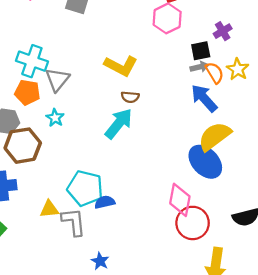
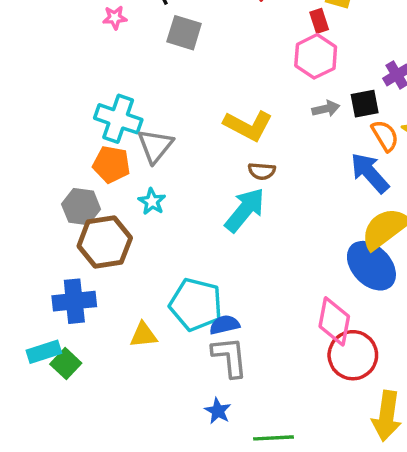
gray arrow: (200, 67) -> (326, 109), moved
gray L-shape: (74, 222) -> (230, 357), moved

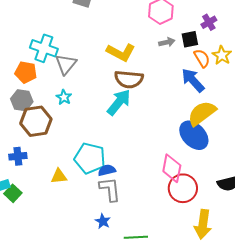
orange pentagon: (111, 164) -> (26, 72), moved
brown semicircle: (262, 171) -> (129, 79), size x1.8
blue cross: (74, 301) -> (18, 156), size x0.7

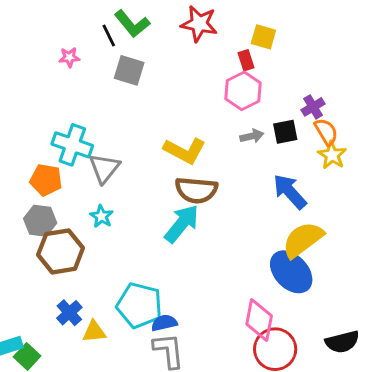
orange semicircle: (202, 58) -> (326, 132), moved
blue cross: (18, 156) -> (69, 313), moved, turned -36

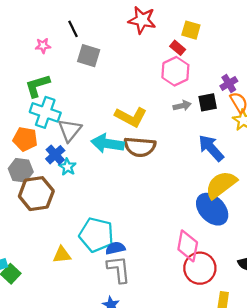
green L-shape: (132, 24) -> (37, 86), moved, turned 112
red rectangle: (246, 60) -> (178, 48), turned -32
cyan arrow: (182, 224) -> (108, 144), moved, turned -120
blue cross: (69, 313) -> (55, 155), moved

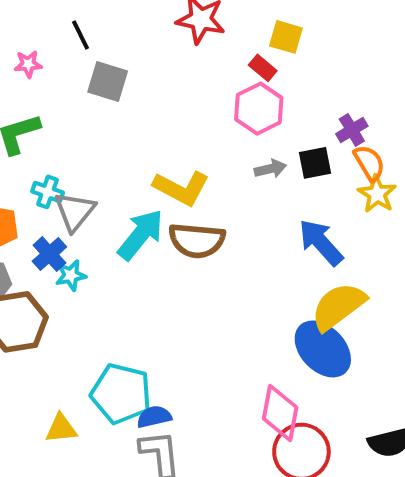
cyan cross: (45, 112) -> (48, 192), moved, size x0.6
cyan arrow: (108, 144) -> (141, 235), turned 120
cyan star: (67, 167) -> (71, 275), turned 30

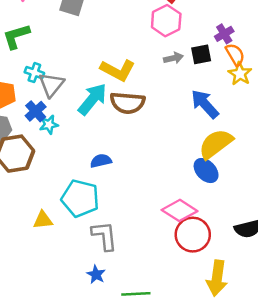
blue ellipse: (323, 349) -> (206, 171), size x0.7
pink diamond: (280, 413) -> (179, 210), turned -68
blue semicircle: (154, 417) -> (101, 161), moved

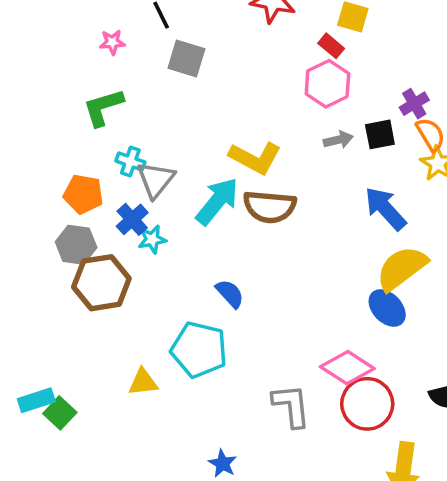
blue semicircle: (101, 161) -> (230, 294), turned 60
gray L-shape: (104, 236) -> (291, 406), moved

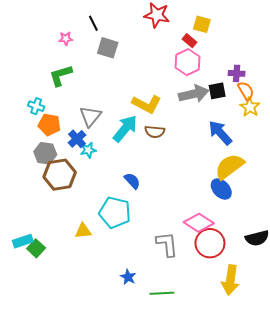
purple cross: (414, 104) -> (237, 73), turned 35
gray arrow: (338, 140) -> (194, 94), size x1.8
cyan cross: (130, 162) -> (36, 106), moved
brown semicircle: (270, 207) -> (155, 132), size x0.7

